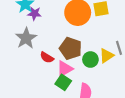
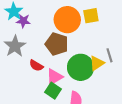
brown pentagon: (71, 48) -> (57, 44), moved
green circle: (90, 60) -> (81, 67), size x1.6

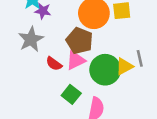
pink triangle: (54, 77) -> (76, 60), moved

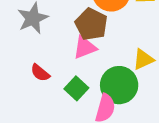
red semicircle: (54, 64) -> (40, 73), moved
green circle: (105, 70) -> (119, 85), moved

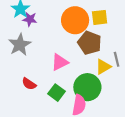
brown pentagon: (91, 24) -> (90, 43), moved

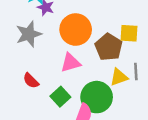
yellow square: (100, 17) -> (129, 33), moved
orange circle: (75, 20) -> (76, 30), moved

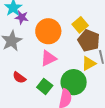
yellow square: (129, 33) -> (80, 25), moved, turned -35
brown pentagon: (109, 47) -> (89, 40), moved

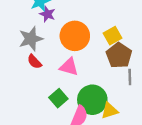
pink triangle: (48, 58) -> (69, 67), turned 30
yellow triangle: (89, 64) -> (110, 111), moved
red semicircle: (19, 78) -> (34, 62), moved

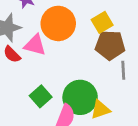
brown pentagon: (119, 55) -> (110, 45), turned -30
pink triangle: (69, 67) -> (35, 45), moved

